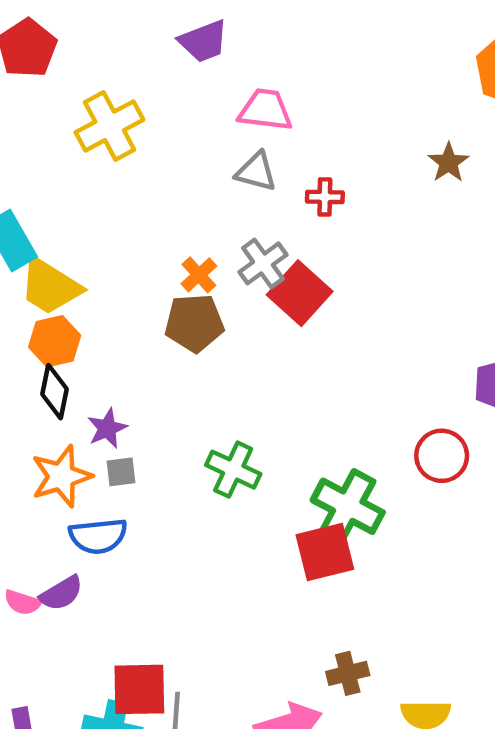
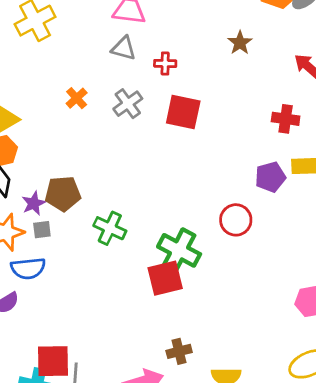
orange cross: (199, 275) -> (77, 98), moved
red square: (300, 293) -> (183, 112), moved, turned -30
brown pentagon: (194, 323) -> (63, 194), moved

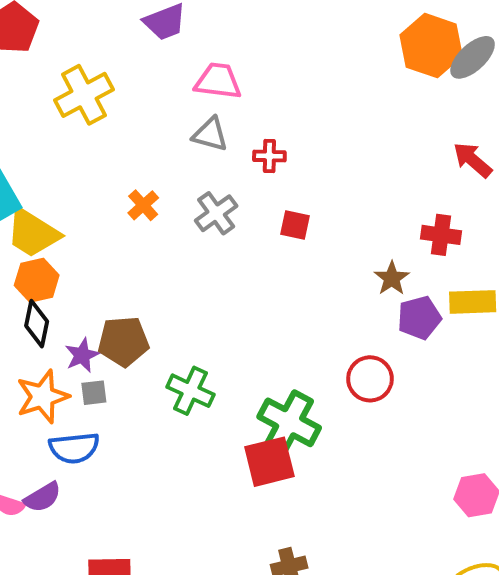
brown star: (240, 43) -> (392, 278), moved
red square: (183, 112) -> (295, 225), size x0.6

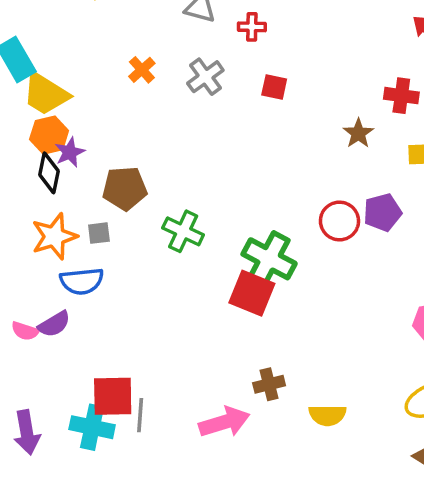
purple pentagon: (419, 318) -> (382, 212), moved
purple star: (82, 355) -> (70, 152), moved
red square: (269, 462) -> (252, 293), turned 36

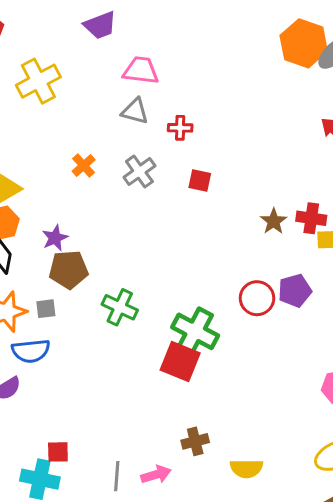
red cross: (401, 96) -> (311, 218), moved
purple star: (70, 152) -> (55, 238), moved
red square: (113, 396) -> (58, 452), size x0.6
gray line: (140, 415) -> (117, 476), moved
pink arrow: (224, 422) -> (156, 475), size x0.7

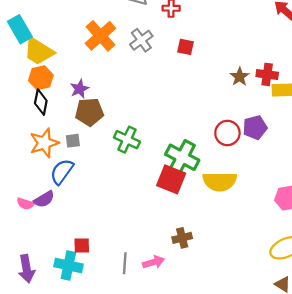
orange cross: (84, 165) -> (100, 36), size x1.8
blue semicircle: (31, 351) -> (62, 172), turned 132
yellow semicircle: (246, 469) -> (220, 182), moved, size x1.4

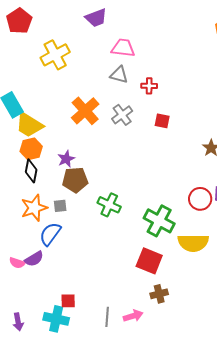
red square: (171, 179) -> (149, 261), moved
purple arrow: (26, 269) -> (18, 322), size x0.7

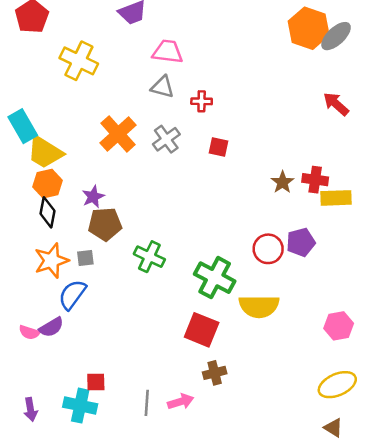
yellow cross: (55, 55) -> (79, 61), turned -36

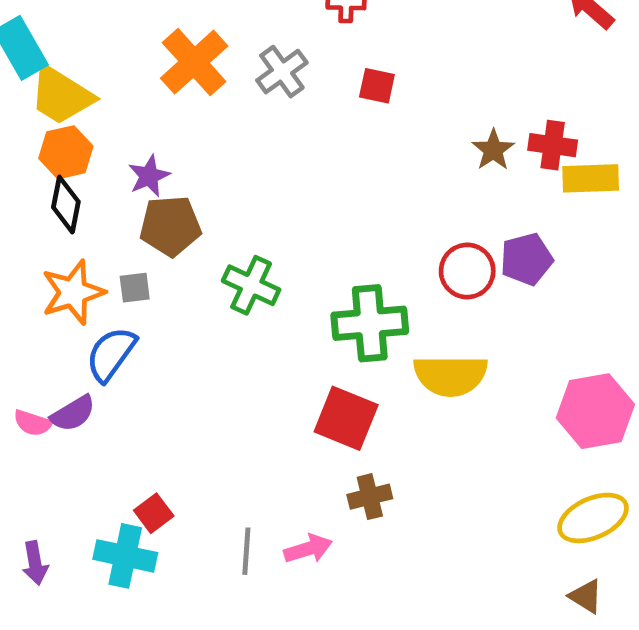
green cross: (215, 278) -> (370, 323), turned -33
pink hexagon: (339, 326) -> (595, 411), size x1.4
red square: (96, 382) -> (154, 513), turned -36

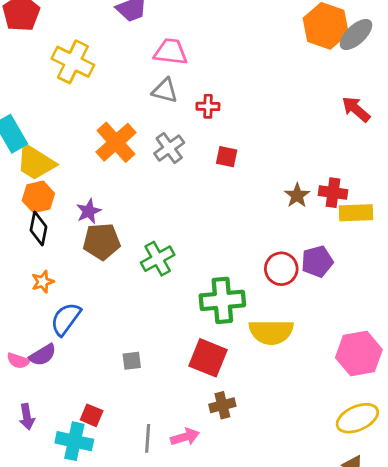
green cross: (251, 285) -> (158, 259), moved, turned 36
gray square: (135, 288) -> (132, 361), moved
orange star: (73, 292) -> (43, 282), size x0.6
red square: (154, 513) -> (92, 415), turned -30
purple arrow: (35, 563) -> (27, 417), moved

